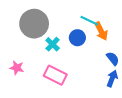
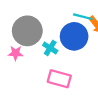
blue circle: (77, 38) -> (74, 36), size x1.6
pink star: (17, 68) -> (16, 53), moved

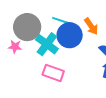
cyan line: (83, 17) -> (61, 21), moved
cyan cross: (50, 48) -> (47, 44), size x1.6

